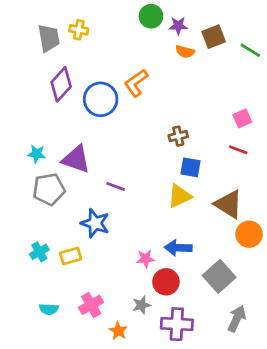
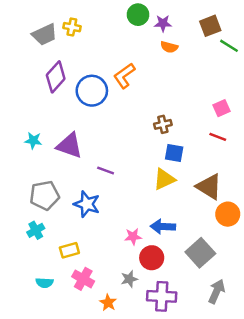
brown square: (214, 37) -> (210, 26), moved
gray trapezoid: (49, 38) -> (44, 35), turned 75
gray pentagon: (49, 189) -> (44, 195), moved
yellow rectangle: (71, 256) -> (69, 250), moved
pink cross: (91, 305) -> (83, 279), turned -30

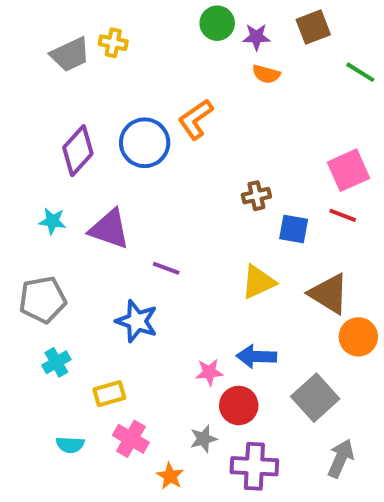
brown square: (210, 26) -> (313, 27), moved
purple diamond: (56, 77) -> (78, 151), moved
pink square: (222, 108) -> (349, 170), size x1.5
blue square: (174, 153) -> (294, 229), moved
gray pentagon: (44, 195) -> (43, 300), moved

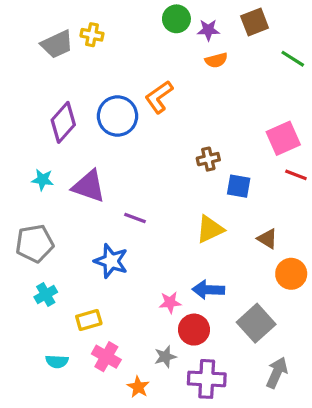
orange semicircle: (266, 74) -> (216, 60), turned -30
red line: (343, 215) -> (296, 175), moved
brown triangle: (329, 294) -> (267, 239), size x0.6

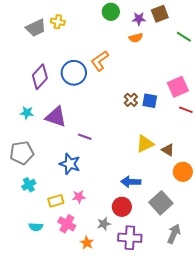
purple star: (208, 30) -> (139, 19), moved
brown cross: (208, 159) -> (131, 100), turned -32
blue square: (239, 186) -> (150, 101), moved
yellow triangle: (210, 229) -> (145, 144), moved
pink star: (170, 302) -> (79, 197), moved

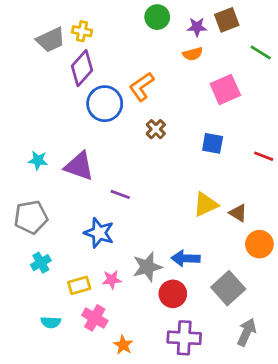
purple diamond: (40, 77) -> (82, 68), moved
pink square: (178, 87) -> (225, 89), moved
brown cross: (131, 100) -> (156, 129), moved
gray star: (104, 224) -> (147, 267), moved, size x1.5

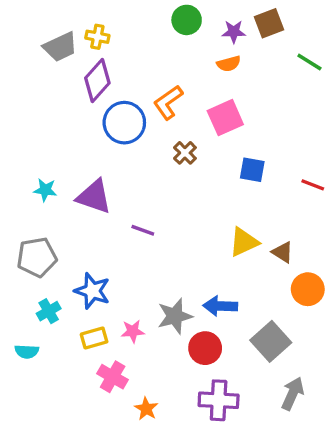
pink square: (225, 89) -> (225, 118), moved
blue star: (99, 233) -> (92, 291), moved
cyan semicircle: (51, 322) -> (27, 351), moved

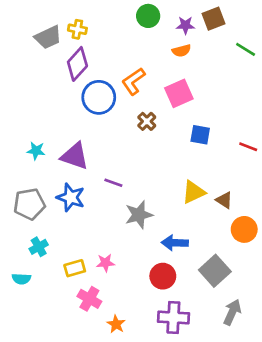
blue star: (92, 291) -> (71, 197), moved
gray star: (175, 316) -> (139, 215), moved

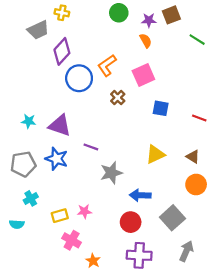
yellow cross: (77, 29) -> (62, 13), moved
orange semicircle: (181, 51) -> (146, 41), turned -104
brown triangle: (224, 200) -> (193, 157), moved

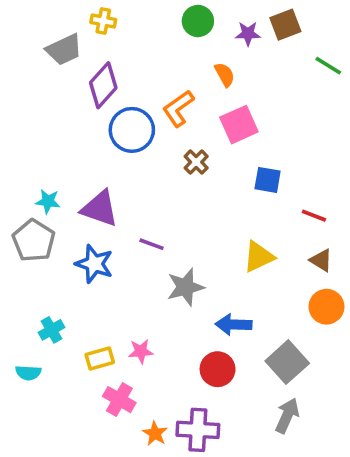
orange semicircle: (146, 41) -> (225, 75), moved
red line: (199, 118) -> (314, 216), moved
gray pentagon: (23, 164) -> (34, 241), moved, turned -30
gray arrow: (186, 251) -> (287, 416), moved
purple cross: (139, 255) -> (198, 430), moved

